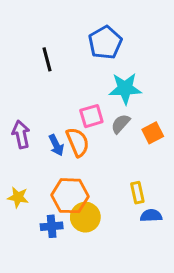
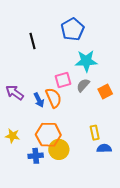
purple arrow: (21, 134) -> (15, 93), turned -42

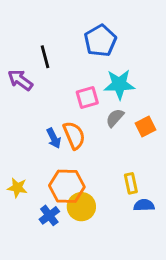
pink square: (63, 80) -> (87, 97), moved
purple arrow: (15, 93) -> (20, 80), moved
blue cross: (36, 156) -> (49, 215), turned -32

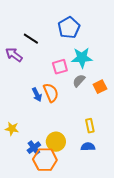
black line: (45, 57) -> (31, 39), turned -42
orange hexagon: (67, 186) -> (45, 160), moved
blue semicircle: (144, 205) -> (88, 147), moved

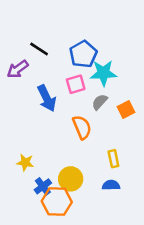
blue pentagon: (69, 28) -> (83, 54), moved
purple arrow: (14, 55) -> (18, 69), turned -72
orange semicircle: (51, 93) -> (82, 127), moved
blue arrow: (37, 95) -> (47, 98), moved, size x1.5
yellow star: (12, 129) -> (25, 162), moved

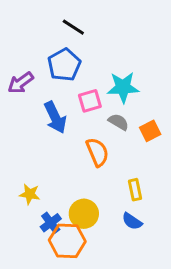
black line: (39, 49) -> (73, 27), moved
blue pentagon: (83, 54) -> (64, 65), moved
gray semicircle: (100, 102) -> (118, 122), turned 78
blue semicircle: (111, 185) -> (132, 221), turned -144

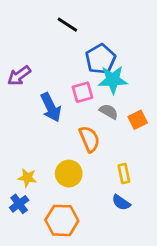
blue pentagon: (64, 65) -> (100, 59), moved
yellow circle: (84, 214) -> (69, 174), moved
blue cross: (51, 223) -> (19, 204), moved

